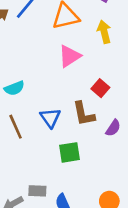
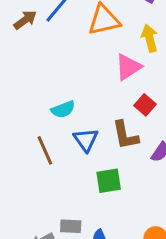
pink triangle: (70, 56) -> (128, 67), moved
cyan semicircle: (14, 88) -> (63, 109), moved

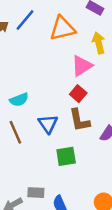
red square: (145, 105) -> (78, 94), moved
cyan semicircle: (63, 109) -> (19, 100), moved

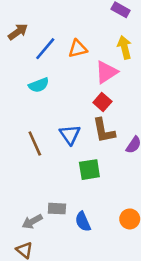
blue line: (25, 20) -> (45, 49), moved
orange triangle: (62, 28) -> (78, 49), moved, size x0.7
cyan semicircle: (19, 100) -> (39, 85), moved

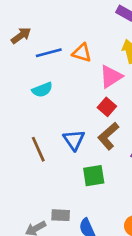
blue line: (45, 49) -> (49, 53), turned 35
orange triangle: (78, 49) -> (82, 53), turned 30
brown L-shape: (104, 131) -> (108, 136), turned 60

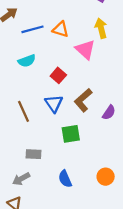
pink triangle: (111, 77) -> (85, 50), turned -45
red square: (107, 107) -> (58, 75), moved
gray rectangle: (61, 215) -> (34, 154), moved

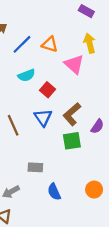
blue line: (32, 29) -> (22, 44), turned -30
cyan semicircle: (27, 61) -> (26, 75), moved
green square: (71, 134) -> (72, 141), moved
gray rectangle: (34, 154) -> (35, 167), moved

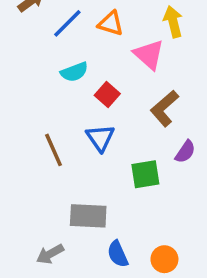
brown L-shape: (72, 114) -> (164, 108), moved
gray rectangle: (35, 167) -> (88, 216), size x1.5
orange circle: (94, 190) -> (164, 259), moved

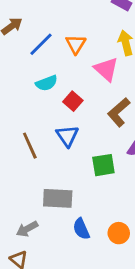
orange triangle: (111, 23) -> (76, 44), turned 45

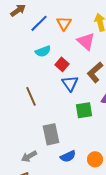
blue triangle: (67, 136) -> (70, 83), moved
gray rectangle: (58, 198) -> (51, 134), turned 75
blue semicircle: (81, 229) -> (68, 156), turned -91

